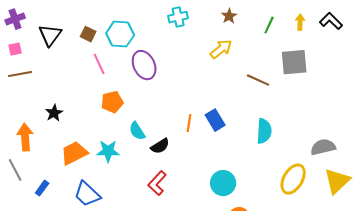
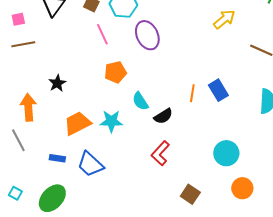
blue rectangle: (42, 188) -> (57, 158), moved, turned 63

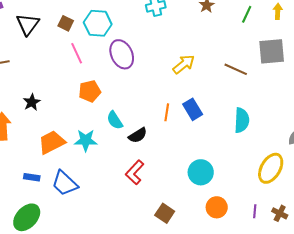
yellow arrow: (224, 19) -> (184, 64), moved

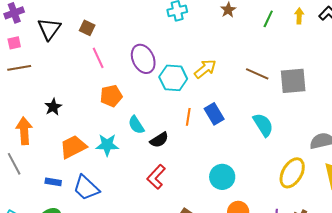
cyan hexagon: (98, 23) -> (173, 78), moved
gray square: (272, 51) -> (293, 81), moved
cyan semicircle: (242, 120) -> (263, 125), turned -35

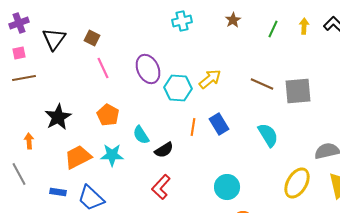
orange pentagon: (111, 96) -> (108, 115), moved, turned -30
black star: (53, 107) -> (58, 117), size x1.5
orange arrow: (24, 131) -> (29, 141), size x0.6

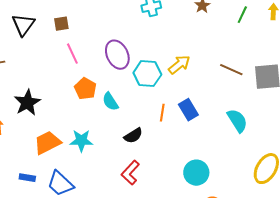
brown square: (92, 38) -> (61, 24), turned -35
orange pentagon: (108, 115) -> (85, 89), moved
cyan semicircle: (141, 135) -> (110, 102), moved

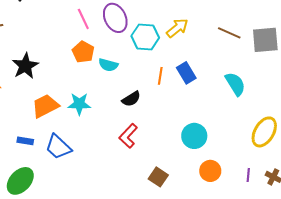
pink line: (72, 54) -> (83, 19), moved
cyan semicircle: (110, 102) -> (108, 65), turned -42

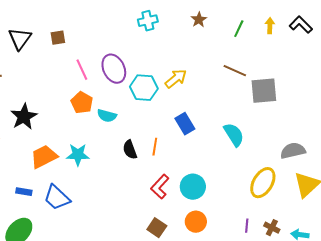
brown line: (229, 33) -> (235, 71), moved
orange line: (160, 76) -> (155, 147), moved
black semicircle: (131, 99) -> (130, 150), turned 102
red L-shape: (128, 136) -> (160, 187), moved
orange circle: (210, 171) -> (196, 222), moved

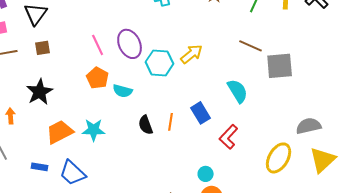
brown square: (58, 38) -> (43, 48), moved
blue rectangle: (185, 124) -> (201, 113), moved
cyan semicircle: (234, 135) -> (238, 91), moved
red L-shape: (160, 187) -> (229, 137), moved
cyan circle: (193, 187) -> (206, 174), moved, size x0.6

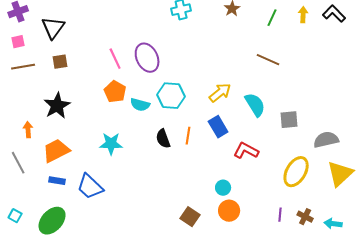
yellow arrow: (192, 54) -> (220, 93), moved
cyan hexagon: (160, 63) -> (171, 96), moved
gray square: (280, 66) -> (289, 120), moved, size x0.7
orange trapezoid: (60, 132) -> (56, 151), moved
red L-shape: (229, 137) -> (246, 151), turned 75

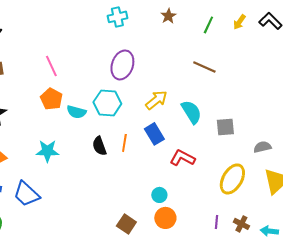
yellow arrow: (303, 15) -> (239, 22), turned -147
purple ellipse: (147, 58) -> (122, 65), moved, turned 44
gray semicircle: (326, 140) -> (262, 147), size x0.7

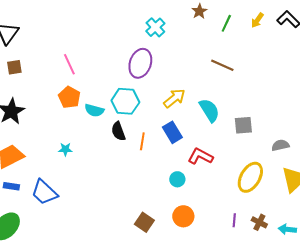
brown star: (168, 16) -> (199, 11), moved
cyan cross: (117, 17) -> (155, 27), moved, turned -30
black semicircle: (99, 146) -> (118, 131), moved
cyan star: (47, 151) -> (65, 149), size x0.6
cyan circle: (159, 195) -> (177, 179), moved

